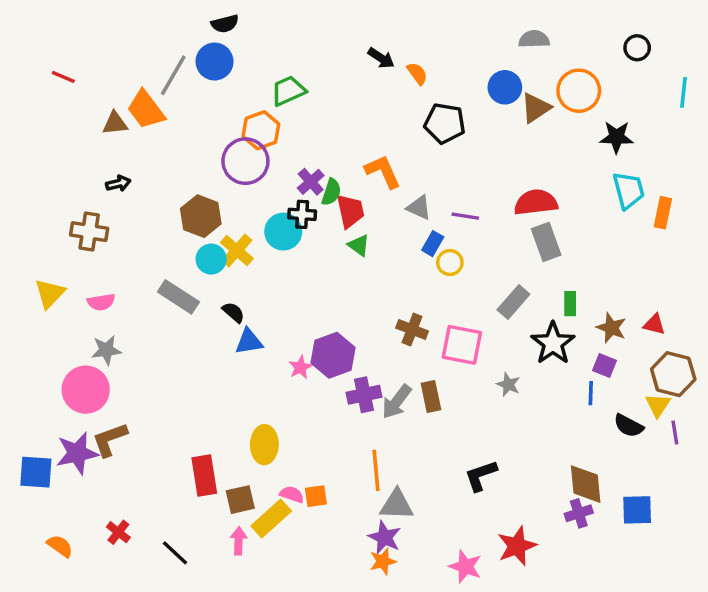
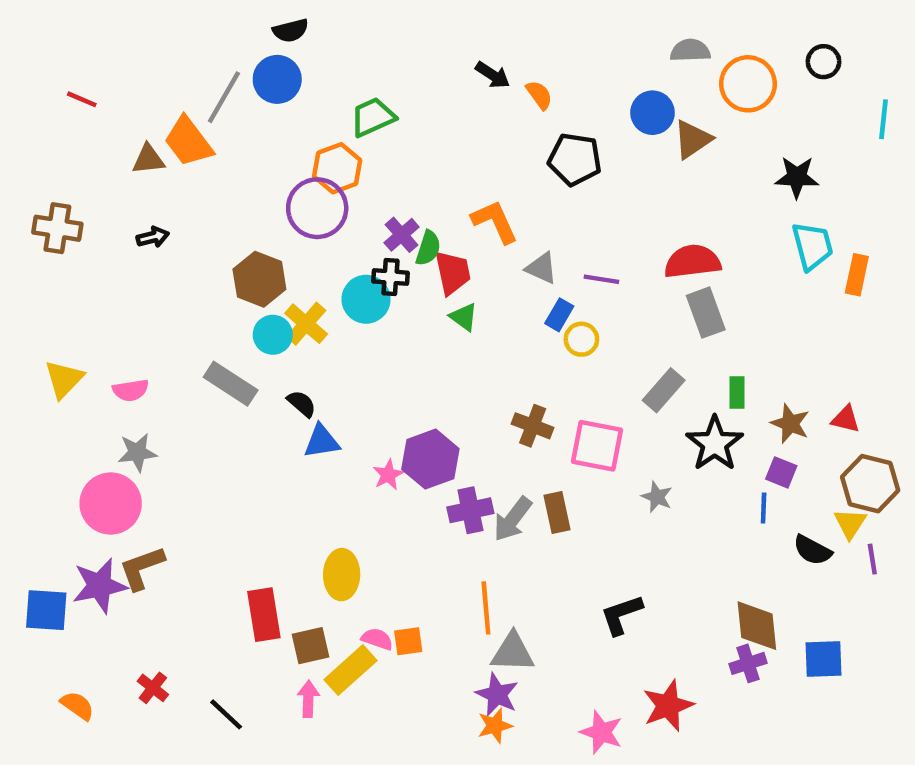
orange circle: (579, 91) -> (748, 84), moved
brown cross: (89, 232) -> (57, 228), moved

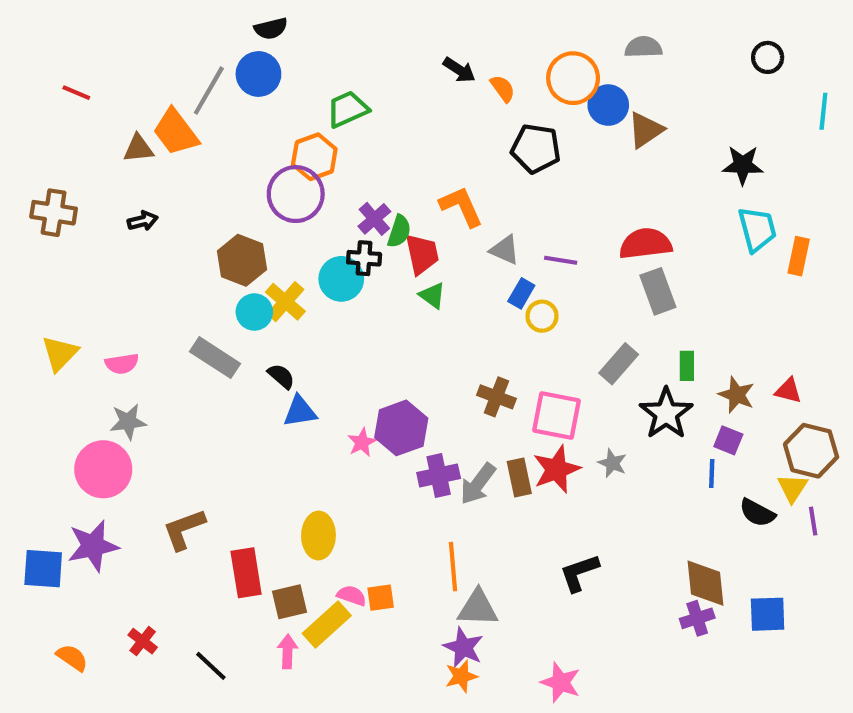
orange circle: (748, 84) -> (573, 78), moved
brown L-shape: (142, 568) -> (184, 529), moved
red star: (668, 706) -> (556, 469), moved

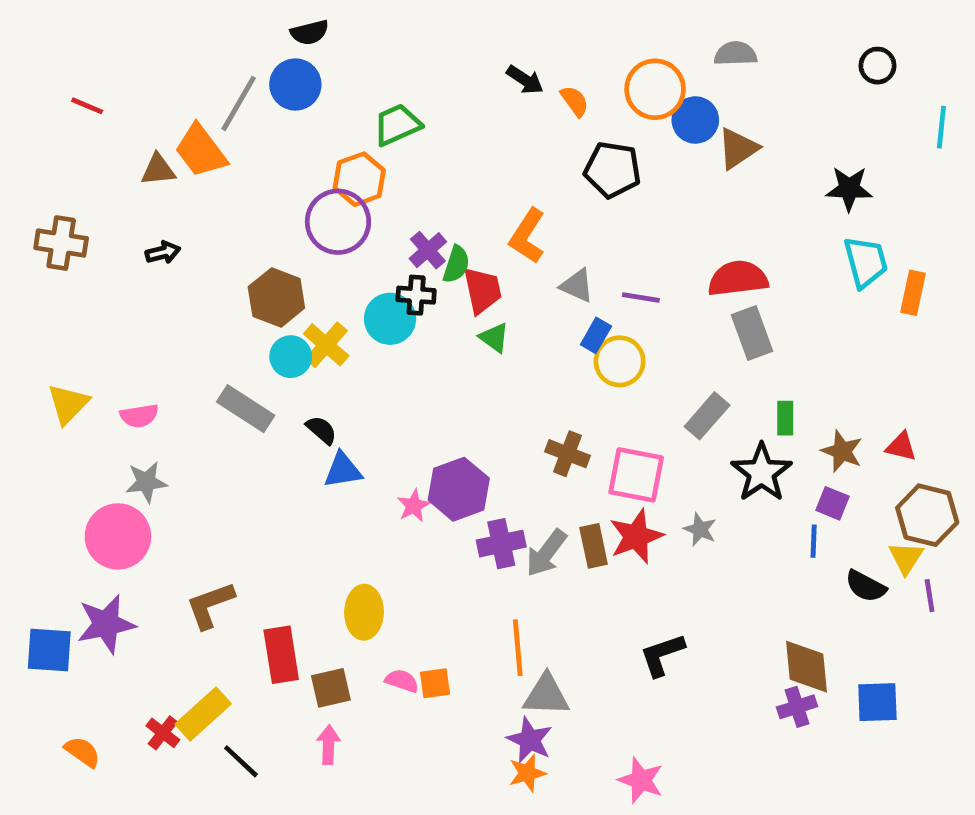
orange L-shape: (461, 206) -> (527, 236), turned -123
yellow circle: (542, 316) -> (620, 361), size x1.4
yellow rectangle: (327, 625) -> (203, 714), moved

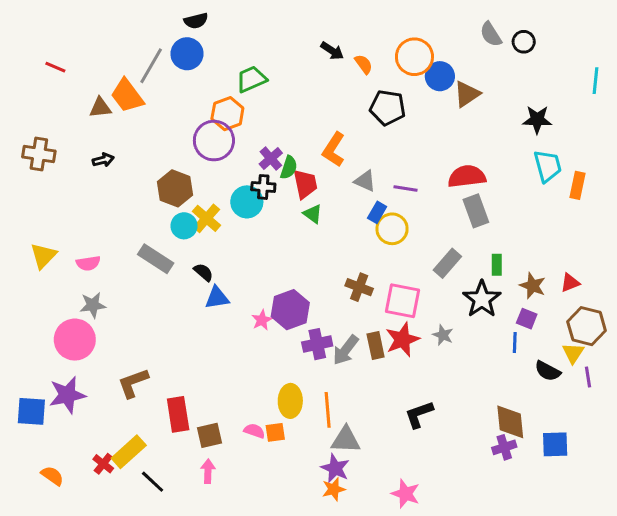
gray semicircle: (736, 54) -> (491, 34), moved, turned -120
black circle: (877, 66) -> (524, 42), moved
red triangle: (901, 447) -> (570, 283), turned -36
yellow ellipse: (364, 612) -> (290, 401), moved

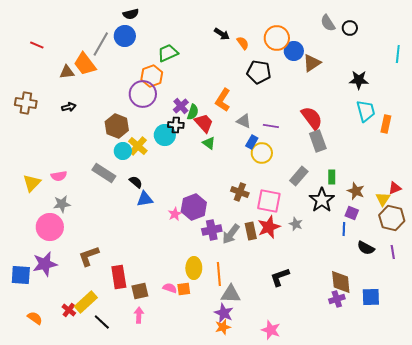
red semicircle: (467, 176) -> (312, 118), turned 60
red trapezoid: (305, 184) -> (204, 123), turned -30
yellow triangle: (43, 256) -> (32, 183), moved
red triangle: (570, 283) -> (395, 188), moved
yellow triangle: (573, 353) -> (383, 199), moved

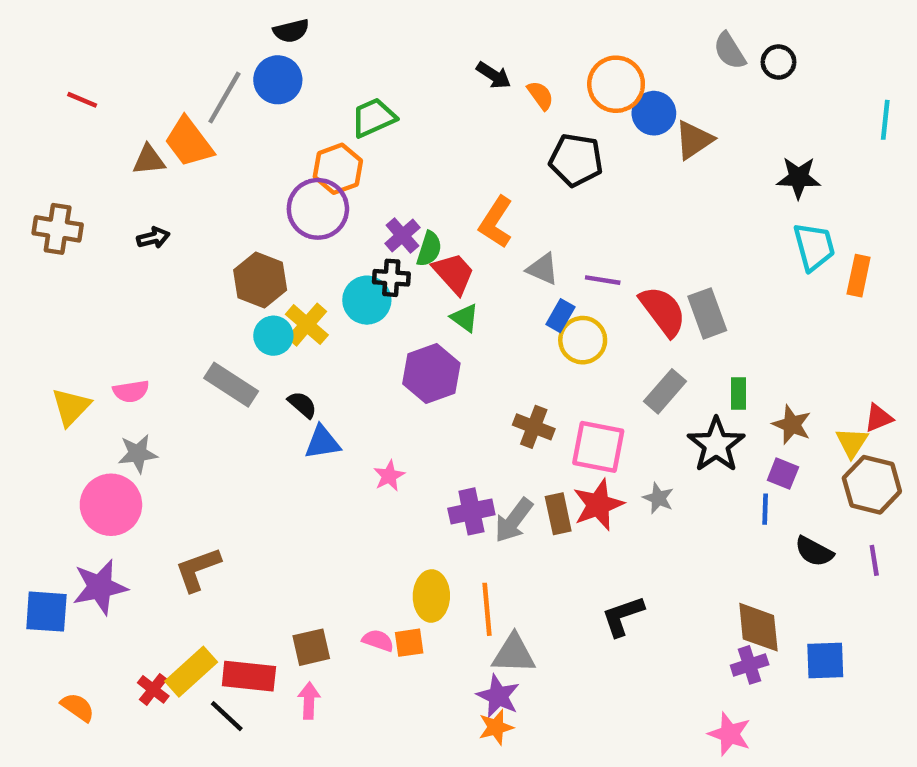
red semicircle: (312, 118) -> (663, 311), moved
purple hexagon: (194, 207) -> (431, 373), moved
red rectangle: (119, 277) -> (249, 676), moved, turned -75
pink star: (271, 330) -> (730, 734), moved

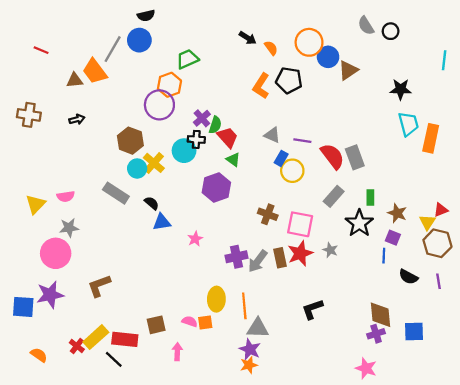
orange L-shape: (496, 222) -> (261, 86), moved
orange rectangle: (859, 276) -> (431, 138), size x1.4
pink arrow: (309, 701) -> (177, 352), moved

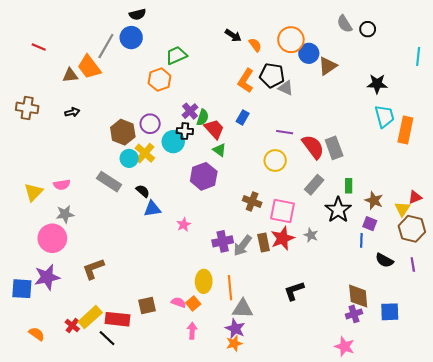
purple circle: (159, 105) -> (150, 124), moved, size x0.7
gray triangle: (272, 135) -> (286, 88), moved
blue rectangle: (281, 158) -> (243, 117), moved
orange square: (205, 323) -> (193, 303), turned -32
pink arrow: (177, 352) -> (192, 331), moved

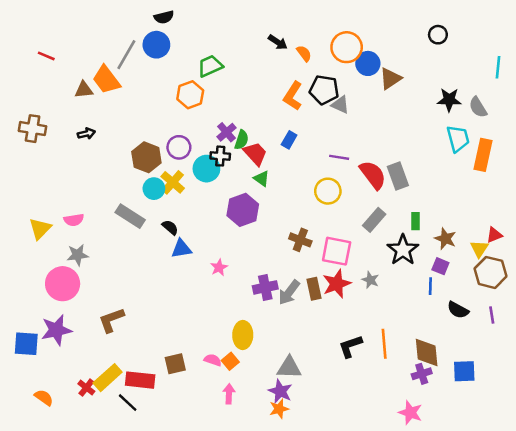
gray semicircle: (345, 24) -> (478, 107), moved
orange line: (230, 288) -> (384, 344), moved

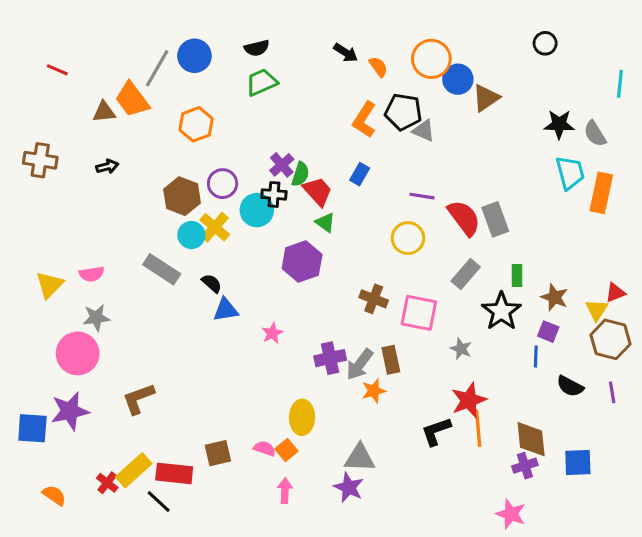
black semicircle: (164, 17) -> (257, 48), moved
orange hexagon: (190, 95) -> (196, 124), moved
red star: (337, 284) -> (469, 400), moved
orange star: (279, 409) -> (374, 391), moved

